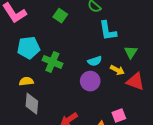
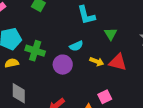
yellow arrow: (117, 70) -> (97, 62), moved
yellow semicircle: (26, 81) -> (12, 63), moved
purple circle: (90, 81) -> (63, 65), moved

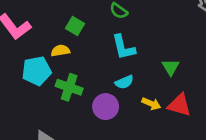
cyan L-shape: (86, 15) -> (123, 47), moved
yellow semicircle: (12, 63) -> (60, 51), moved

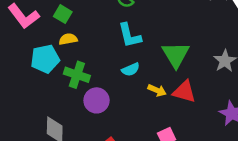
green square: (75, 26) -> (63, 14), moved
green triangle: (171, 67) -> (176, 55), size x1.6
purple circle: (106, 107) -> (97, 100), moved

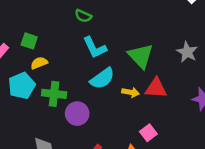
cyan semicircle: (131, 69) -> (102, 78), size x1.5

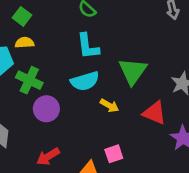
red triangle: (156, 88) -> (154, 113), moved

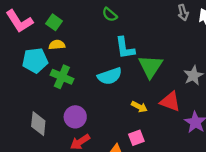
cyan L-shape: (88, 46) -> (125, 48), moved
yellow arrow: (109, 105) -> (139, 107), moved
purple circle: (46, 109) -> (75, 117), moved

